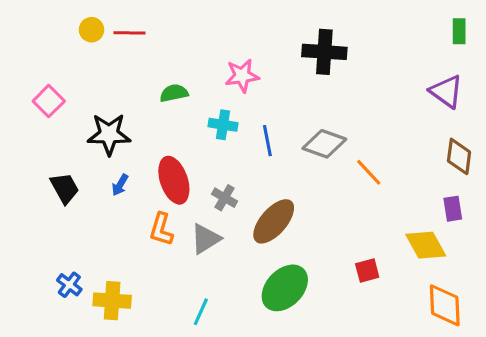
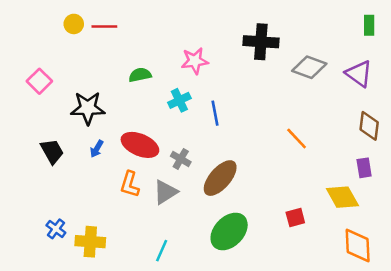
cyan cross: (223, 125) -> (179, 100), turned -35
gray diamond: (324, 144) -> (309, 67), moved
red ellipse: (174, 180) -> (140, 145), turned -48

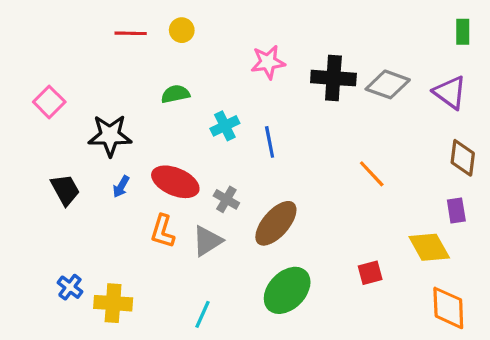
yellow circle: (74, 24) -> (182, 30), moved
black cross: (261, 42) -> (333, 78), moved
pink star: (195, 61) -> (268, 62), moved

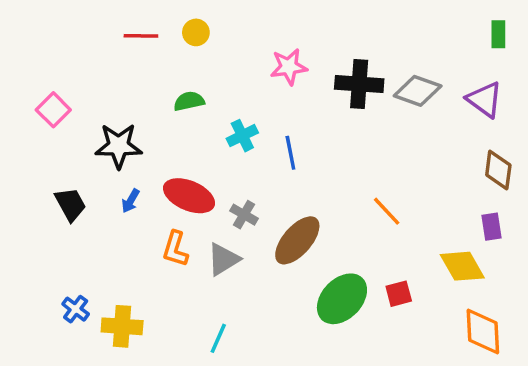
orange line: (372, 174) -> (387, 211), moved
green ellipse: (287, 290) -> (342, 299), moved

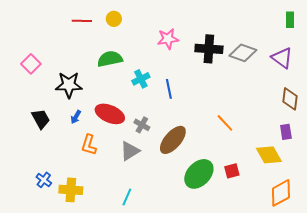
green semicircle: (189, 101) -> (110, 59), size x1.4
orange L-shape: (175, 249) -> (89, 145), moved
orange diamond: (483, 331) -> (281, 193), turned 64

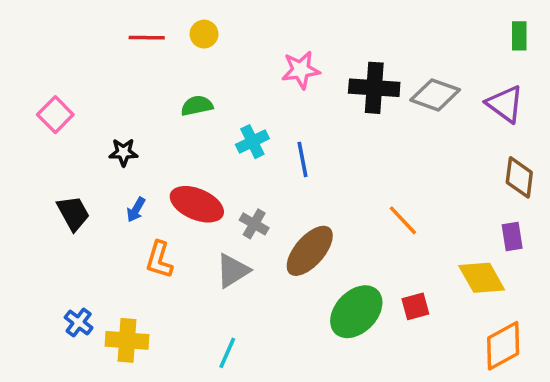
green semicircle: (110, 59) -> (197, 106), size x0.7
black star: (69, 85) -> (123, 152), size x0.6

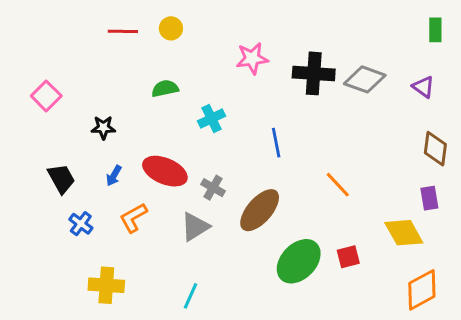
purple triangle: (505, 104) -> (423, 87), size x0.7
blue line: (303, 159) -> (276, 143), moved
orange L-shape: (159, 260) -> (133, 218), turned 44
blue cross: (79, 322) -> (81, 224), moved

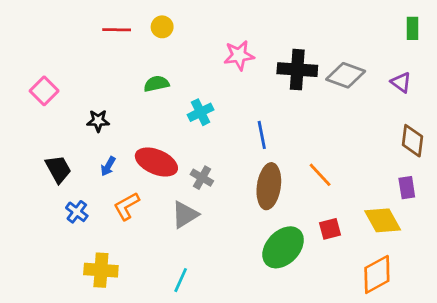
brown ellipse: (260, 210) -> (269, 186), moved, turned -33
red square: (348, 257) -> (330, 229), moved
orange diamond: (422, 290) -> (377, 274), moved

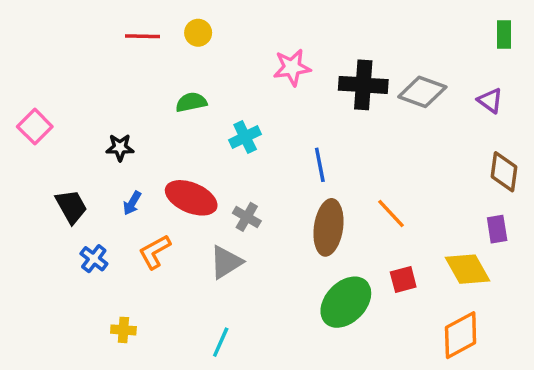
pink square: (44, 91) -> (35, 127), moved
yellow cross: (101, 270) -> (123, 330), size x0.6

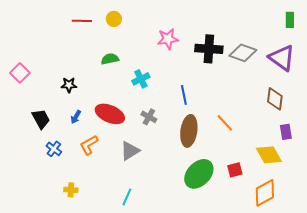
purple triangle: (490, 101) -> (282, 58), size x1.8
brown diamond: (504, 172) -> (275, 99), moved
gray cross: (247, 217) -> (149, 117), moved
red square: (403, 280) -> (235, 170), moved

